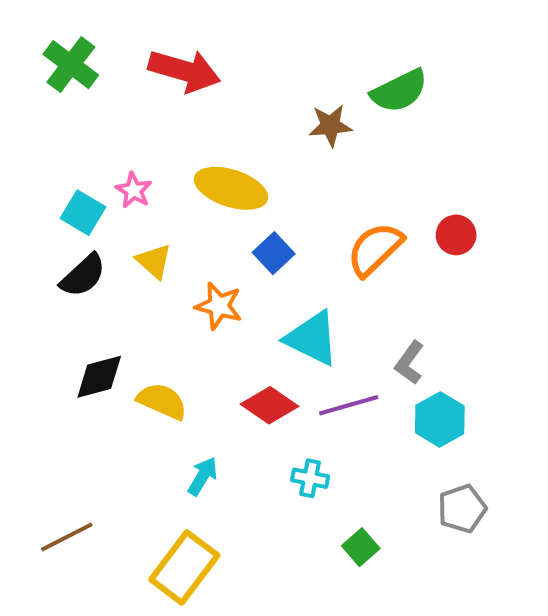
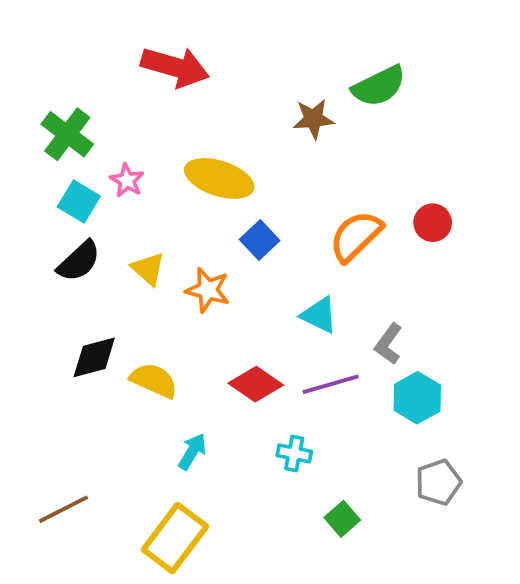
green cross: (71, 65) -> (67, 134), moved
yellow triangle: (154, 261) -> (148, 269), moved
cyan triangle: (312, 338) -> (319, 315), moved, size x0.7

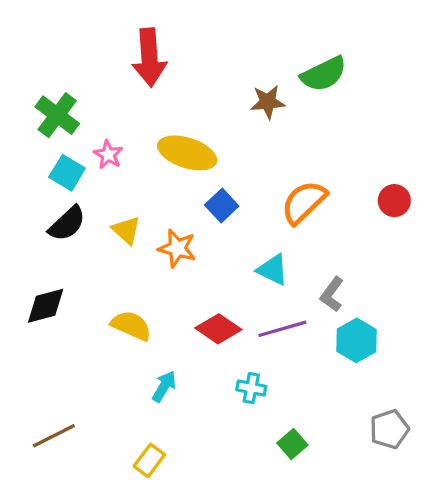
red arrow: (175, 67) -> (149, 58), turned 70
red circle: (433, 223) -> (394, 201), moved
black diamond: (94, 357) -> (46, 306), moved
gray pentagon: (438, 482) -> (389, 429), moved
yellow rectangle: (175, 538) -> (149, 460), size x0.6

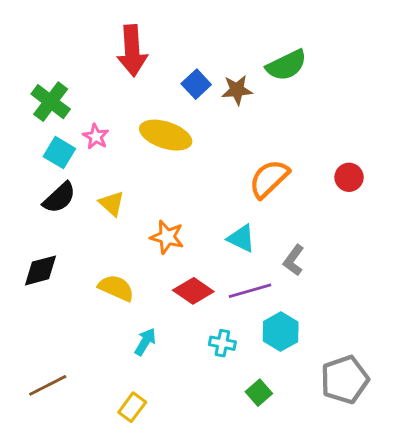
blue square: (222, 206) -> (196, 84), moved
orange star: (177, 248) -> (167, 237), moved
cyan hexagon: (356, 340) -> (281, 332), moved
gray pentagon: (389, 429) -> (345, 380), size x1.4

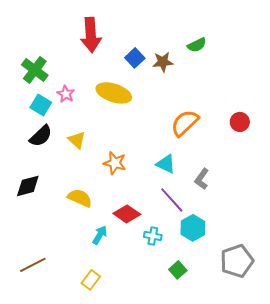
green semicircle: (286, 65) -> (197, 45), size x0.7
red diamond: (193, 291) -> (127, 214), moved
purple line: (250, 291) -> (172, 200), turned 64

